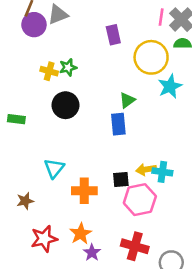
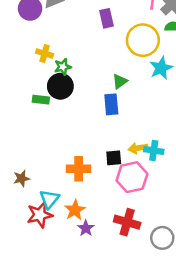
green star: (68, 67) -> (63, 67), moved
green rectangle: (16, 119) -> (41, 100), moved
cyan triangle: (54, 168) -> (49, 199), moved

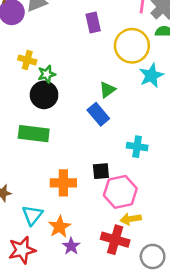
green rectangle: (41, 100) -> (34, 134), moved, size x1.6
blue rectangle: (111, 104) -> (98, 114), turned -35
yellow arrow: (138, 148) -> (131, 219), moved
cyan cross: (154, 151) -> (137, 147), moved
red star: (40, 215) -> (22, 250), moved

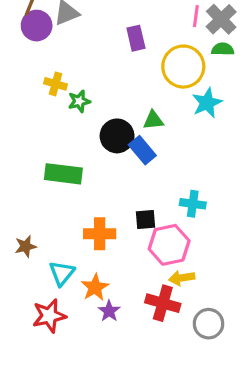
green triangle: (107, 90) -> (153, 120), turned 30
black circle: (44, 95) -> (117, 136), moved
cyan cross: (137, 147) -> (193, 204), moved

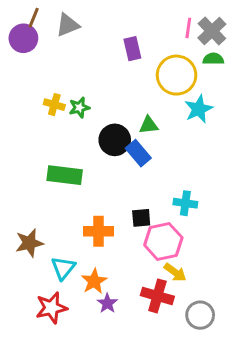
purple circle: (37, 26) -> (23, 38), moved
yellow cross: (56, 84) -> (54, 105), moved
brown star: (26, 246) -> (29, 243), size x1.4
yellow arrow: (182, 278) -> (175, 272), turned -135

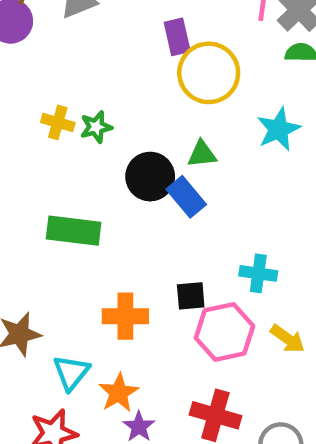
yellow circle: (177, 75) -> (209, 73), moved
yellow arrow: (175, 272) -> (288, 339), moved

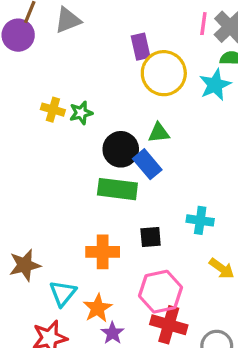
cyan star: (279, 129) -> (215, 85), moved
green rectangle: (74, 231) -> (117, 189), moved
pink hexagon: (224, 332) -> (160, 292), moved

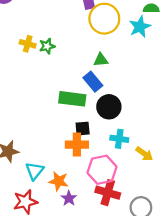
black circle: (121, 149) -> (109, 107), moved
cyan cross: (200, 220) -> (119, 139), moved
black square: (151, 237) -> (83, 129), moved
orange cross: (103, 252) -> (77, 145), moved
orange star: (98, 308) -> (59, 181), turned -30

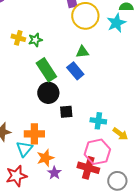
green rectangle: (72, 99) -> (46, 70), moved, turned 50
black circle: (109, 107) -> (48, 93), moved
orange cross: (77, 145) -> (34, 134), moved
pink hexagon: (102, 170) -> (97, 152), moved
orange star: (59, 181) -> (45, 158), turned -30

